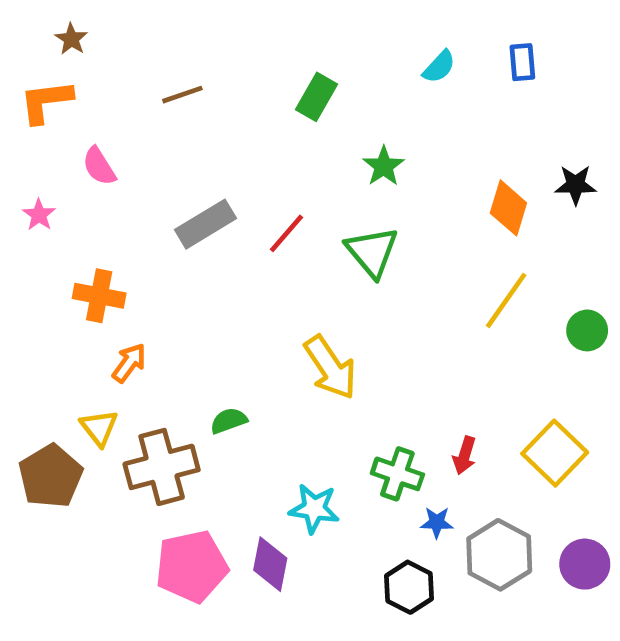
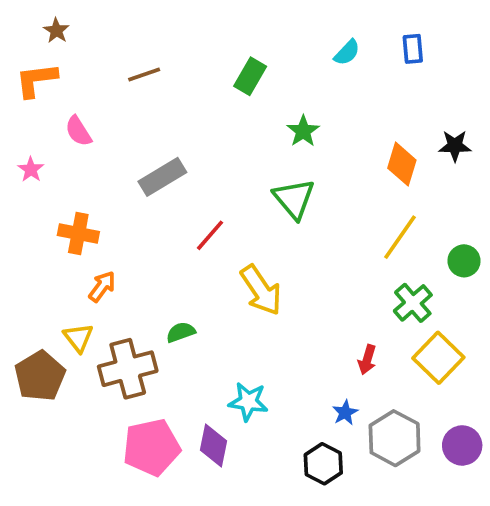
red line: (286, 233) -> (210, 235), moved
green cross: (397, 474) -> (413, 303), moved, turned 30
blue star: (437, 522) -> (345, 413), turned -30

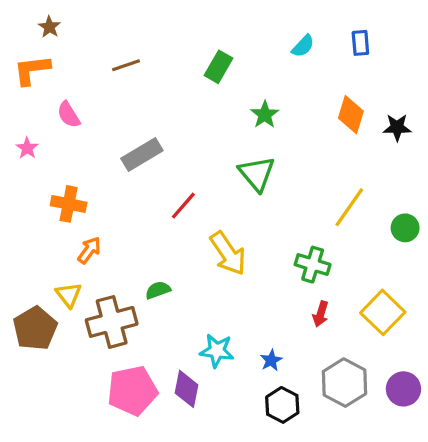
orange diamond: (402, 164) -> (351, 115), moved
green cross: (413, 303) -> (313, 265), moved, turned -32
blue star: (345, 413) -> (271, 360), moved

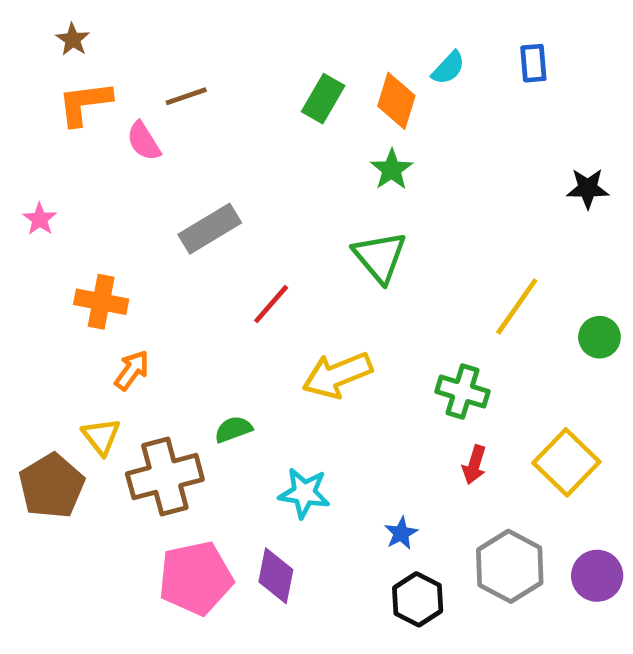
orange L-shape: (32, 70) -> (85, 103), moved
pink semicircle: (69, 115) -> (144, 141), moved
orange diamond: (351, 115) -> (396, 101), moved
yellow arrow: (228, 253) -> (337, 375), turned 102
cyan star: (217, 351) -> (304, 493), moved

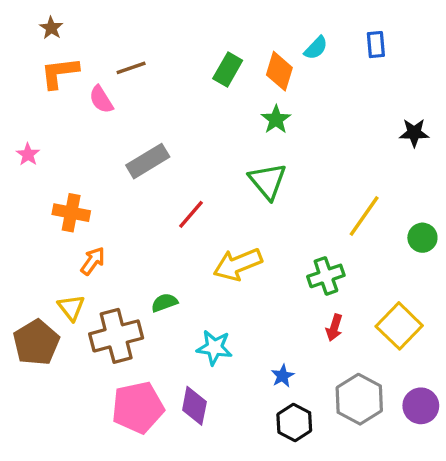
green cross: (462, 392) -> (326, 276), turned -36

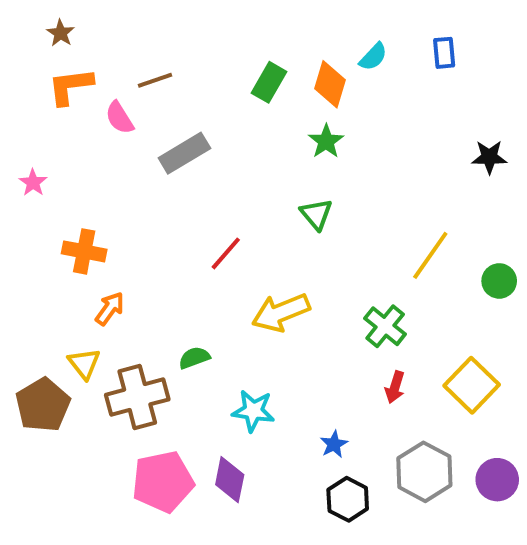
gray rectangle: (148, 161) -> (184, 153), moved
green triangle: (268, 181) -> (316, 214), size x0.7
green cross: (326, 276) -> (385, 326), turned -32

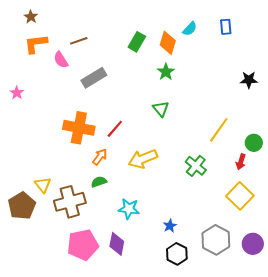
orange cross: (84, 251) -> (79, 128), moved, size x1.4
orange arrow: (110, 309) -> (100, 157), moved
red arrow: (395, 387) -> (241, 162), moved

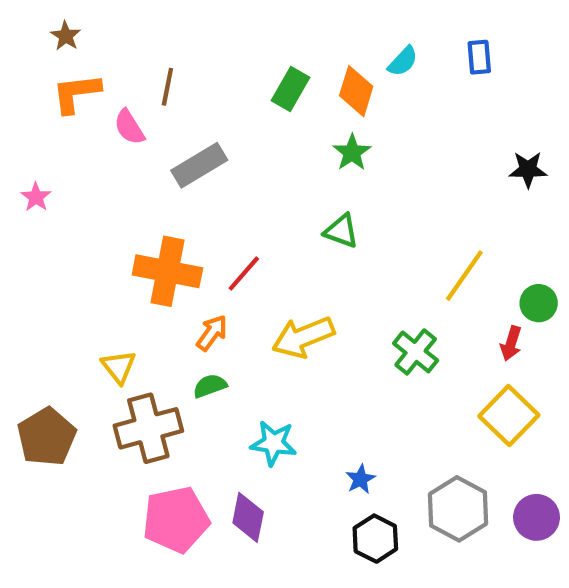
brown line: (79, 41) -> (167, 87), turned -60
green triangle: (161, 109) -> (341, 231), turned -30
yellow triangle: (43, 185) -> (119, 367), moved

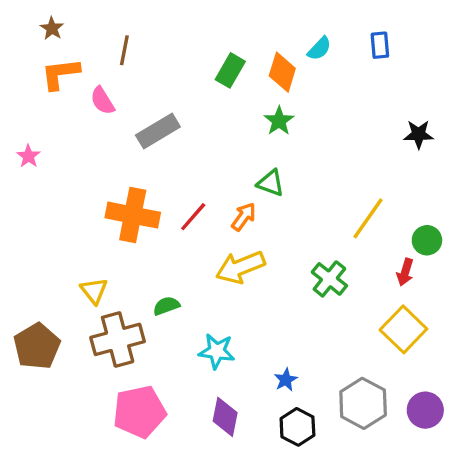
brown line: (167, 87) -> (124, 50), moved
orange arrow: (212, 333) -> (244, 217), moved
purple diamond: (248, 517) -> (225, 417), moved

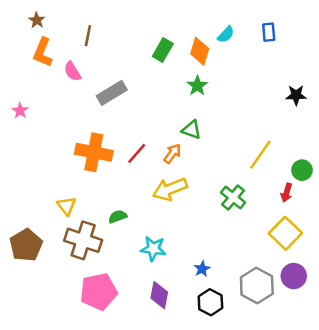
orange L-shape: (60, 74) -> (43, 52), turned -60
brown cross: (118, 339) -> (83, 240), turned 33
purple circle: (425, 410) -> (294, 276), moved

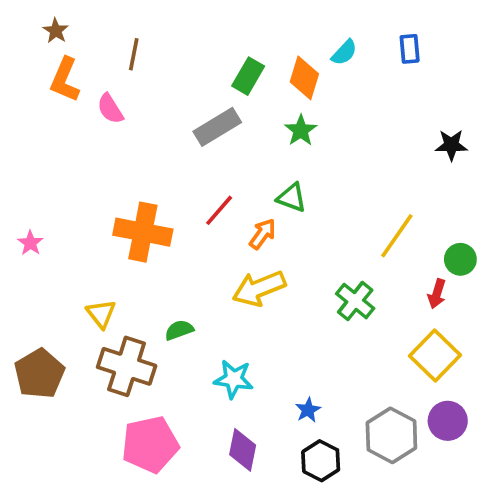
gray rectangle: (112, 93) -> (217, 127), moved
pink star: (20, 111) -> (30, 243), moved
red line: (137, 153) -> (219, 210), moved

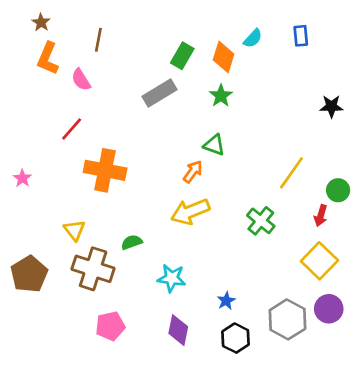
red line: (219, 210) -> (72, 129), moved
pink pentagon: (150, 444) -> (110, 326), size x0.7

